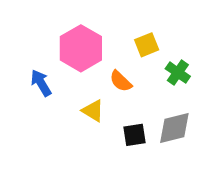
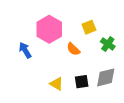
yellow triangle: (93, 111) -> (57, 84), moved

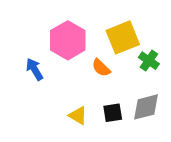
yellow square: (89, 27) -> (123, 37), size x1.6

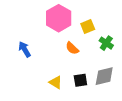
yellow square: (123, 37) -> (88, 27), size x0.6
pink hexagon: (68, 40) -> (59, 18), moved

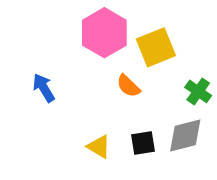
yellow square: (88, 27) -> (156, 47), size x1.5
green cross: (106, 43) -> (198, 91), moved

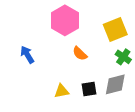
yellow square: (156, 47) -> (115, 29), moved
yellow triangle: (99, 147) -> (62, 91), turned -42

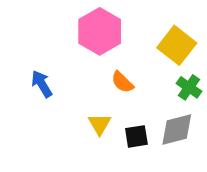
yellow square: (115, 29) -> (177, 45), turned -30
yellow triangle: (62, 91) -> (100, 124), moved, turned -49

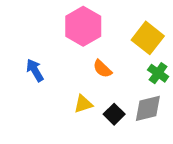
yellow triangle: (100, 124) -> (83, 104), turned 42
black square: (136, 136) -> (114, 114), turned -36

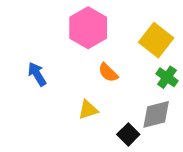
black square: (114, 114) -> (128, 134), moved

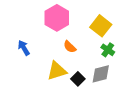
yellow triangle: (88, 110) -> (57, 71), size x1.5
black square: (128, 134) -> (78, 79), moved

